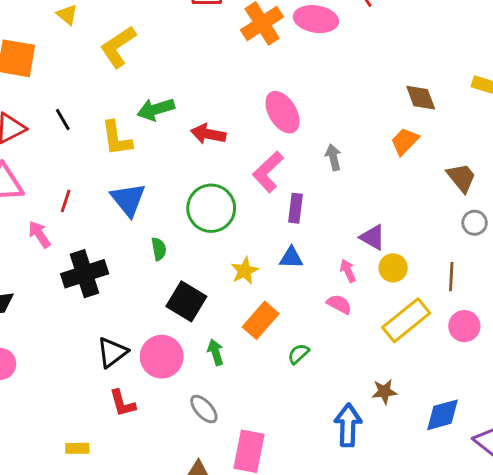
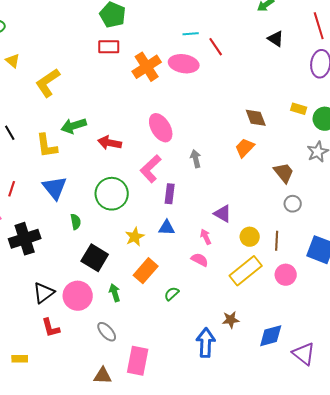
yellow circle: (393, 268) -> (250, 237), moved

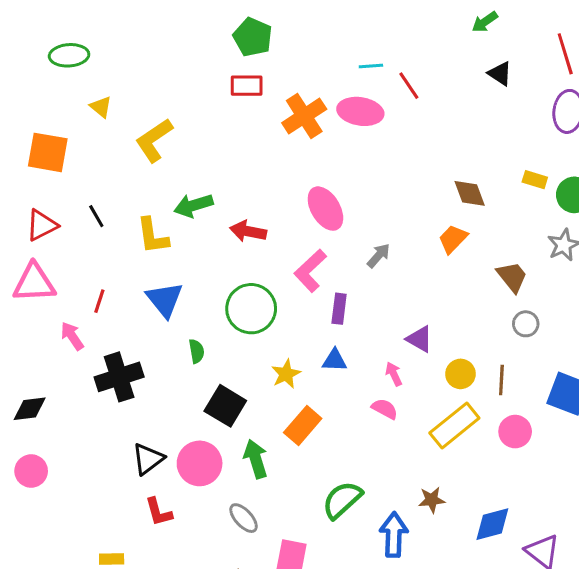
gray arrow: (196, 159) -> (379, 256), turned 54
green arrow: (115, 293) -> (256, 459), size x1.4
green semicircle: (172, 294) -> (342, 500), moved, size x1.8

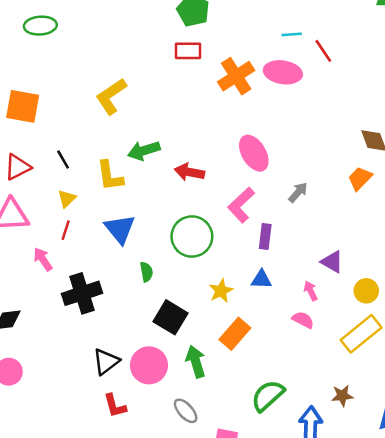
yellow triangle: (101, 107) -> (67, 199), moved, turned 36

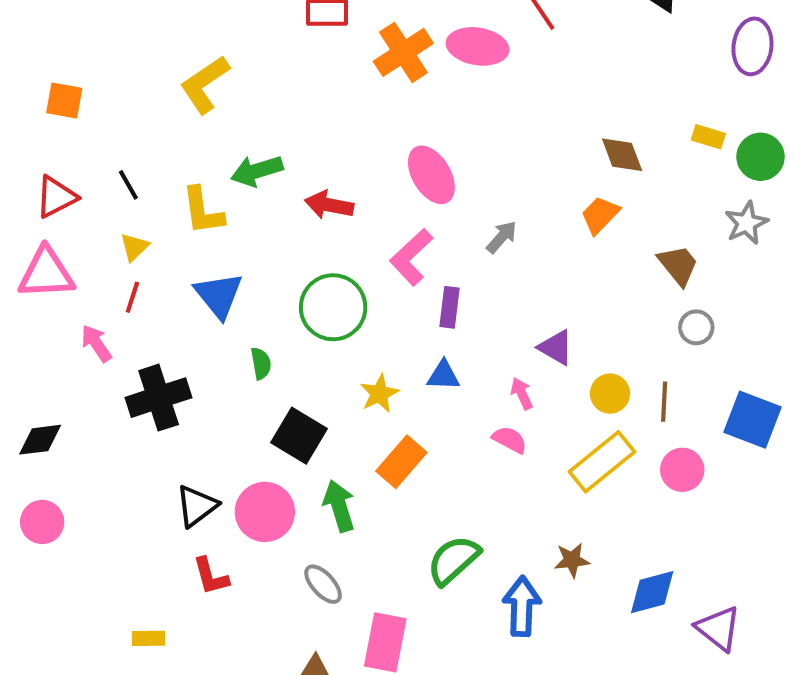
orange square: (23, 106) -> (64, 101), size x0.7

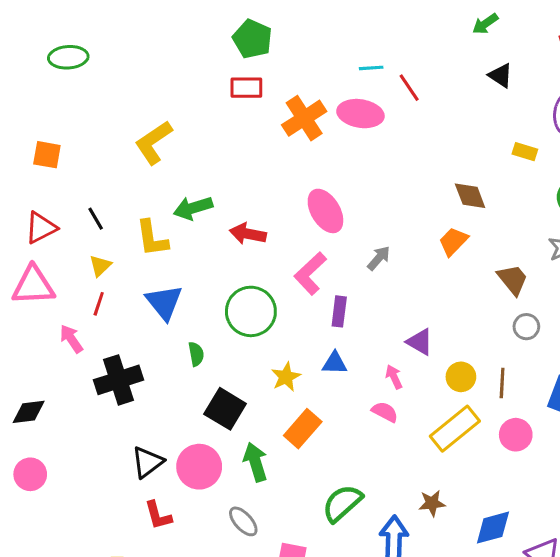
yellow rectangle: (708, 137) -> (525, 152), moved

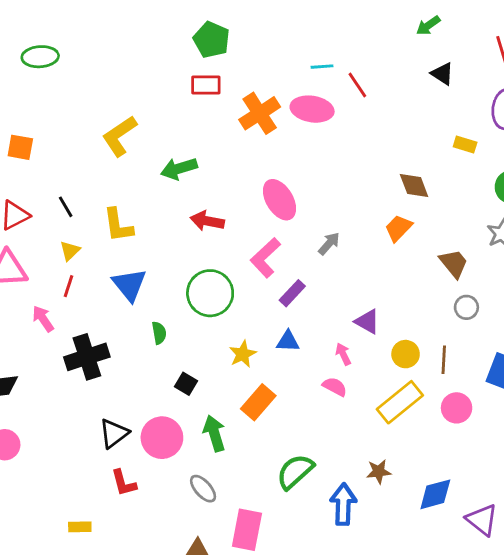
green arrow: (193, 208) -> (179, 169), moved
purple rectangle: (339, 311) -> (292, 293), turned 36
black square: (225, 409) -> (186, 384), size x0.6

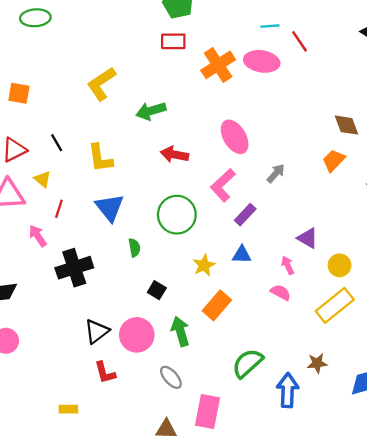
yellow triangle: (70, 251) -> (42, 179), moved, turned -36

